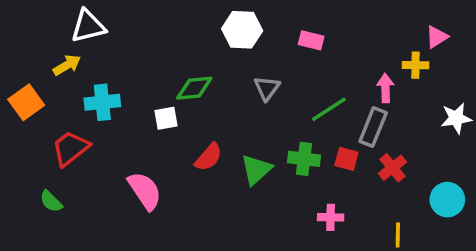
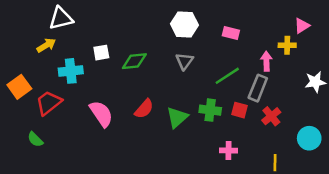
white hexagon: (242, 30) -> (184, 24), moved
pink rectangle: (311, 40) -> (231, 33), moved
orange square: (26, 102) -> (19, 87), moved
white square: (166, 118) -> (101, 53), moved
pink semicircle: (145, 191) -> (101, 114), moved

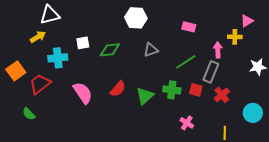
white hexagon: (184, 24) -> (136, 18), moved
gray triangle: (184, 61) -> (151, 50), turned 35
pink cross: (228, 150) -> (187, 123), turned 32

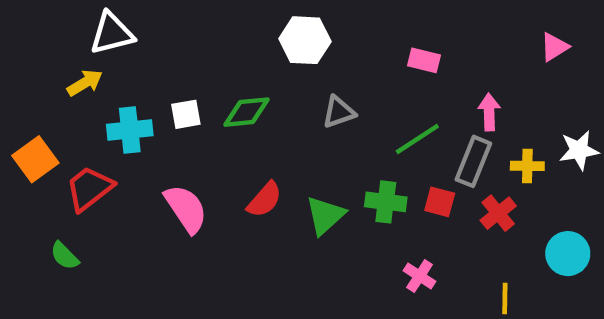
yellow cross: (235, 37) -> (527, 166), moved
white square: (83, 43) -> (186, 114), moved

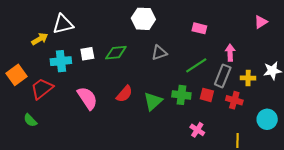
white triangle: (112, 33) -> (63, 24), moved
red cross: (498, 213) -> (234, 100), turned -35

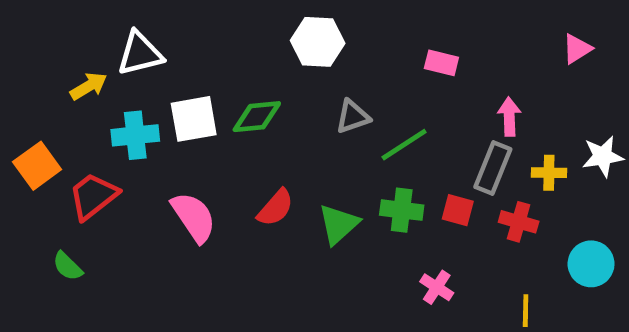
white square: (87, 54) -> (194, 119), size x1.5
green line: (196, 65) -> (404, 145), moved

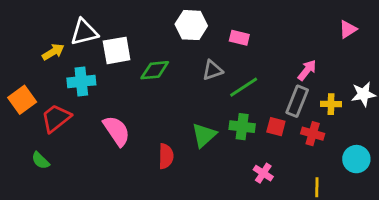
pink rectangle: (441, 63) -> (239, 38), moved
pink arrow: (509, 117) -> (307, 70), turned 40
white square: (194, 119) -> (117, 50), moved
red semicircle: (275, 208) -> (166, 156), moved, turned -40

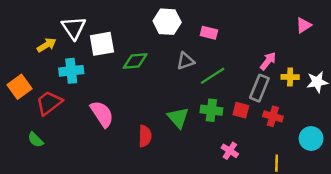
white triangle: (84, 32) -> (74, 28), turned -50
yellow cross: (331, 104) -> (290, 77), moved
green triangle: (204, 135) -> (178, 118), turned -30

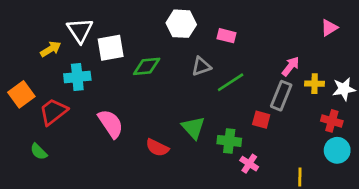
green cross: (211, 110) -> (229, 141), moved
red cross: (273, 116) -> (332, 121), moved
red semicircle: (145, 136) -> (157, 148), turned 115

